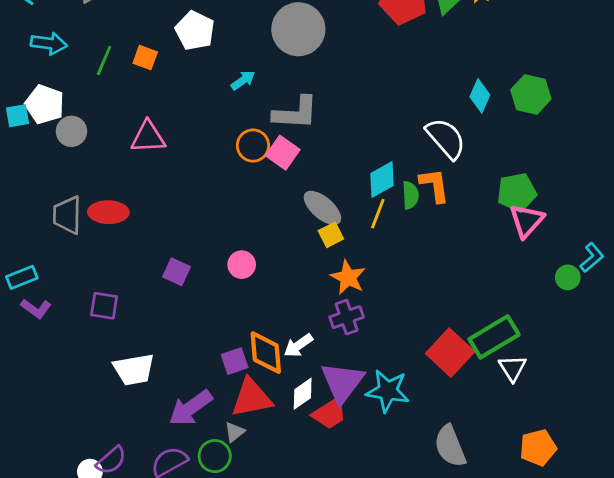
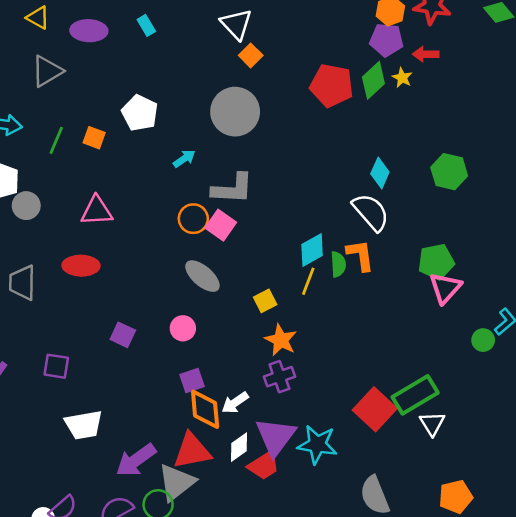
cyan diamond: (480, 96) -> (380, 173), moved
gray ellipse: (322, 208) -> (202, 276), moved
red ellipse: (108, 212) -> (81, 266), moved
purple square: (235, 361) -> (192, 381), moved
gray triangle: (235, 432) -> (176, 482), size x2.0

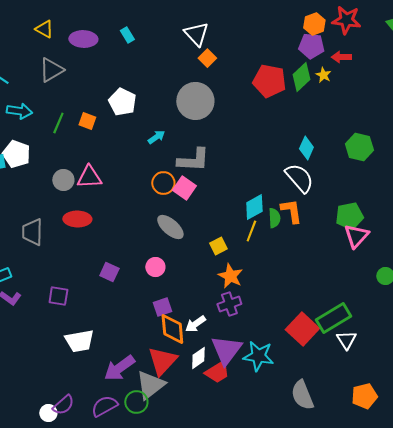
gray circle: (26, 206) -> (63, 180), moved
red triangle: (192, 451) -> (162, 361), turned -36

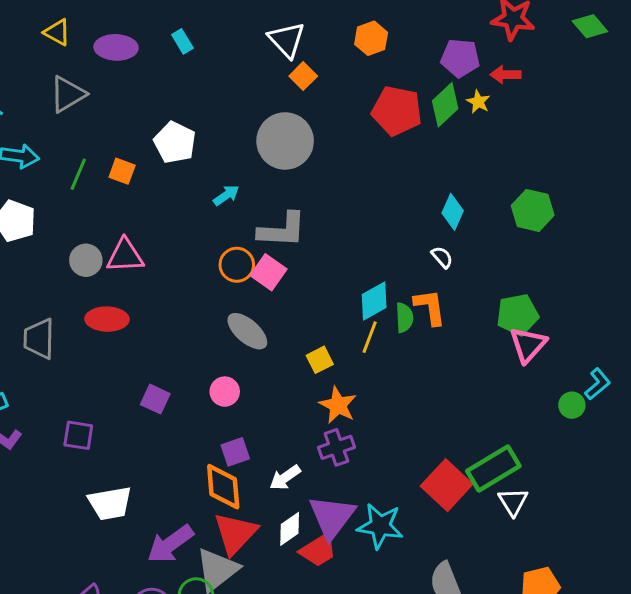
orange hexagon: (314, 24) -> (371, 38), moved
white semicircle: (299, 178) -> (442, 257), size x0.5
orange diamond: (172, 329) -> (223, 487), moved

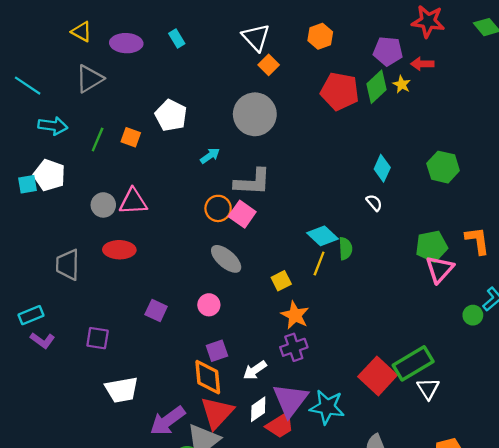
cyan diamond: (374, 301) -> (323, 236), turned 72
orange L-shape: (430, 307) -> (477, 241), moved

